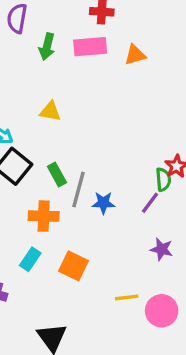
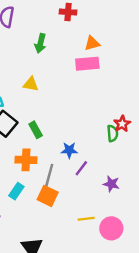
green arrow: (47, 47) -> (40, 43), moved
pink rectangle: (90, 47) -> (87, 64), moved
gray line: (79, 189) -> (49, 177), moved
purple line: (150, 203) -> (81, 168), moved

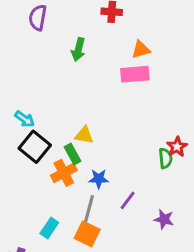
yellow triangle: (31, 84) -> (84, 135), moved
blue star: (69, 150) -> (99, 179), moved
orange cross: (26, 160) -> (64, 173), moved, turned -30

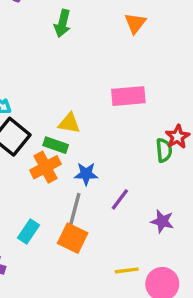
orange triangle: (141, 50) -> (135, 23), turned -36
pink rectangle: (135, 74) -> (128, 96), moved
green rectangle: (73, 154) -> (56, 145), turned -42

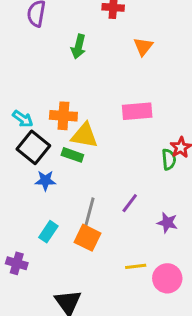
yellow triangle: (69, 123) -> (84, 135), size x1.4
orange cross: (45, 167) -> (63, 116), moved, turned 32
blue star: (86, 174) -> (45, 181), moved

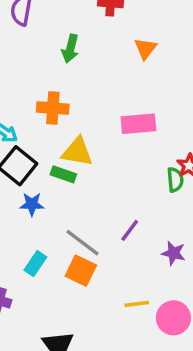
orange cross: (63, 116) -> (53, 108), moved
gray line: (89, 214) -> (83, 243), turned -68

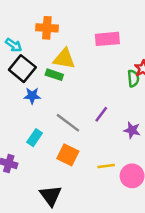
orange square: (81, 271) -> (68, 155), moved

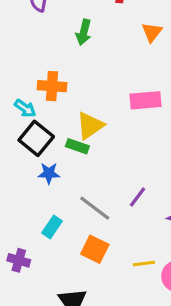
orange cross: (47, 28) -> (52, 86), moved
yellow triangle: (64, 59) -> (90, 126), turned -45

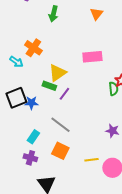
orange cross: (52, 86) -> (33, 48), turned 30
black square: (36, 138) -> (16, 98), moved, turned 30
purple line: (138, 197) -> (64, 94), moved
purple cross: (19, 260) -> (30, 158), moved

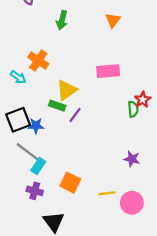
gray line: (60, 125) -> (28, 152), moved

